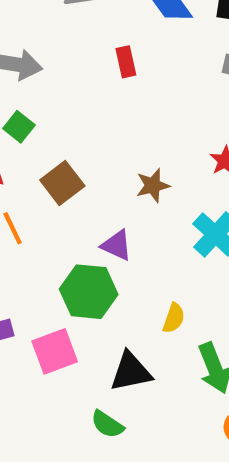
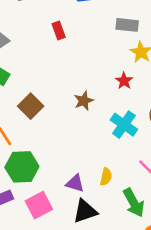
purple triangle: (117, 245) -> (75, 183), moved
green hexagon: (89, 292) -> (22, 167), moved

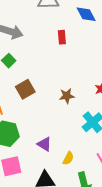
purple triangle: (75, 183) -> (44, 144), moved

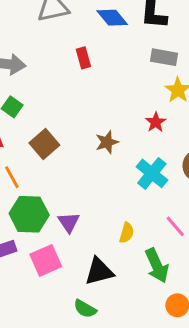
purple triangle: (44, 144) -> (69, 222), moved, turned 35

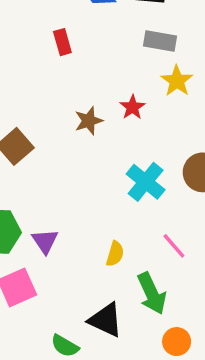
red star: (156, 122) -> (132, 107), moved
brown star: (107, 142) -> (89, 121), moved
black triangle: (99, 271) -> (106, 320), moved, turned 40

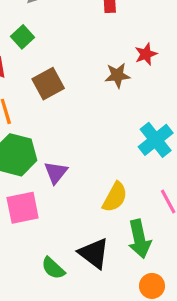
red star: (132, 107) -> (146, 54), moved
yellow semicircle: (115, 254) -> (115, 197), size x1.4

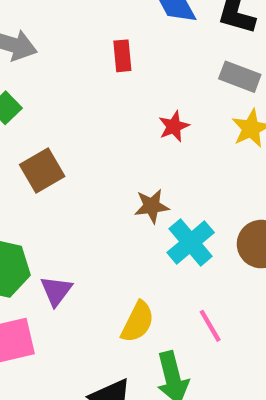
brown star: (117, 75) -> (152, 206), moved

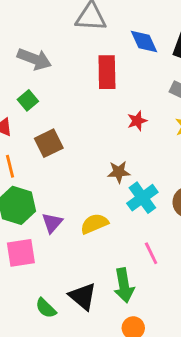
red rectangle: (122, 56) -> (107, 72), size x1.6
yellow semicircle: (138, 322) -> (94, 224), moved, turned -144

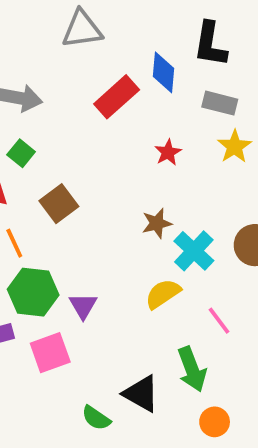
blue diamond: (144, 41) -> (163, 72), moved, turned 40
red rectangle: (107, 72) -> (117, 97), turned 60
yellow semicircle: (94, 224) -> (163, 294), moved

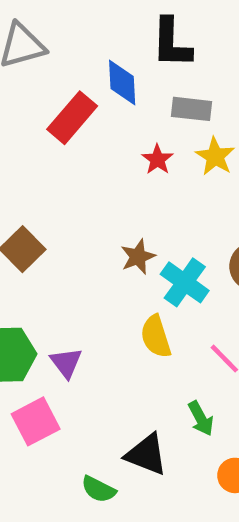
red star: (168, 152) -> (157, 159), moved
yellow semicircle: (163, 294) -> (156, 336), turned -66
green arrow: (192, 369) -> (201, 418), size x0.7

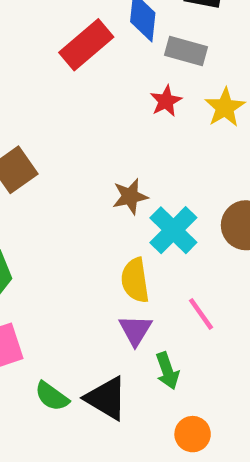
gray rectangle: (192, 109) -> (186, 51), moved
purple triangle: (66, 363) -> (135, 330), moved
green semicircle: (99, 489) -> (52, 396), moved

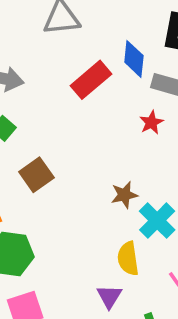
purple triangle: (135, 330) -> (109, 296), moved

